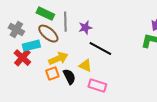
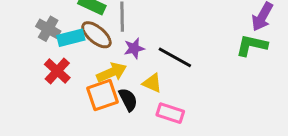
purple star: (85, 28) -> (134, 48), moved
cyan rectangle: (31, 46) -> (71, 38), moved
orange square: (52, 74) -> (102, 95), size x1.5

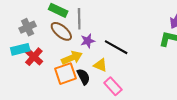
gray cross: (48, 29) -> (28, 27), turned 35
cyan rectangle: (71, 38) -> (20, 49), moved
pink rectangle: (170, 113) -> (113, 86), turned 30

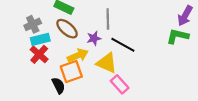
gray line: (79, 19) -> (108, 19), moved
cyan rectangle: (20, 49) -> (40, 39), moved
yellow triangle: (100, 65) -> (107, 63), size x1.5
black semicircle: (83, 77) -> (58, 85), moved

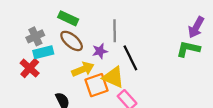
black line: (123, 45) -> (130, 58), turned 35
red cross: (39, 54) -> (30, 68), moved
orange square: (71, 72) -> (96, 85), moved

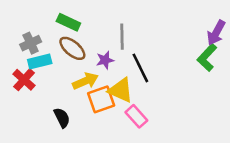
green L-shape: (188, 49) -> (207, 58), turned -60

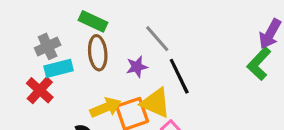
gray line: (122, 37) -> (157, 39), turned -40
brown ellipse: (72, 48) -> (98, 53), turned 44
yellow arrow: (85, 81) -> (106, 108), moved

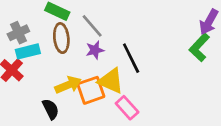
gray line: (157, 39) -> (92, 26), moved

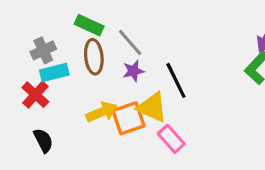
black semicircle: (51, 109) -> (43, 140), moved

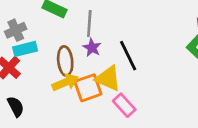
gray line: (130, 43) -> (89, 23), turned 45
brown ellipse: (94, 57) -> (65, 61), moved
purple star: (133, 71) -> (92, 48), turned -30

